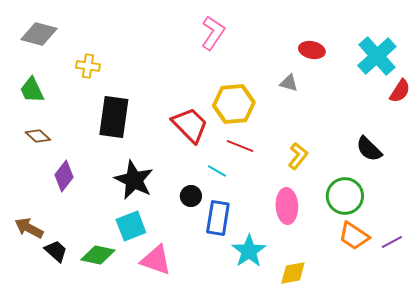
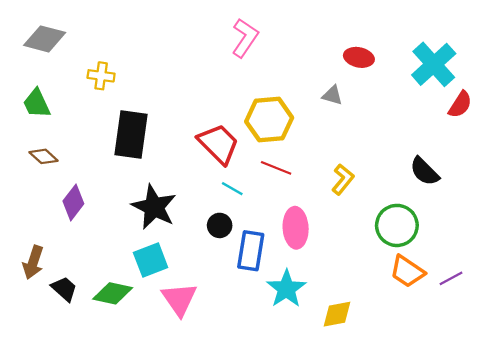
cyan line: (217, 171) -> (232, 189), moved
pink ellipse: (287, 206) -> (296, 228), moved
brown arrow: (29, 228) -> (33, 262), turned -100
pink triangle: (156, 260) -> (179, 299), turned 36

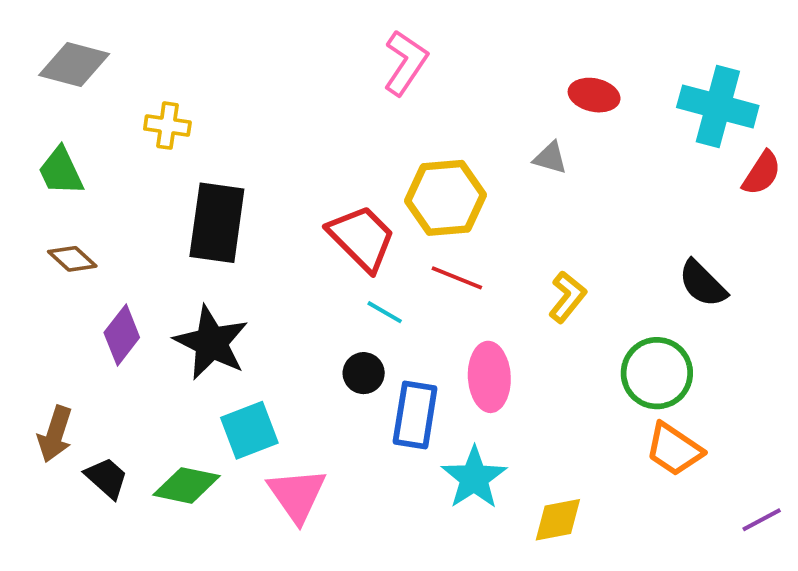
cyan cross: (434, 64) -> (718, 106), turned -33
black star: (154, 207) -> (211, 343), moved
purple line: (451, 278) -> (762, 520), moved

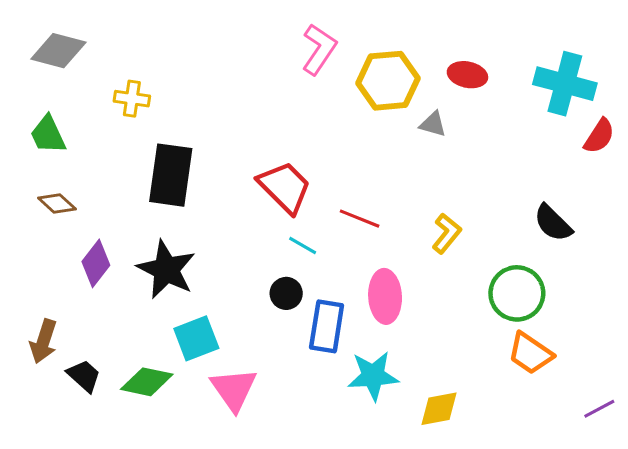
yellow hexagon: (446, 198) -> (388, 81), moved
cyan star: (474, 478) -> (373, 376), turned 30

